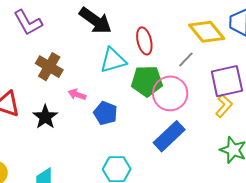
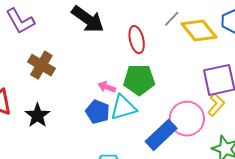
gray line: (186, 59) -> (172, 19), moved
cyan triangle: (113, 60) -> (123, 108), moved
pink circle: (170, 93) -> (187, 119), moved
pink arrow: (77, 95) -> (107, 87), moved

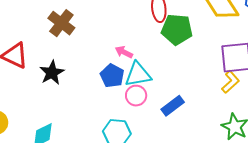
green pentagon: (139, 80) -> (177, 29), moved
pink circle: (187, 119) -> (136, 96), moved, size x0.6
blue rectangle: (161, 135) -> (173, 106), size x0.7

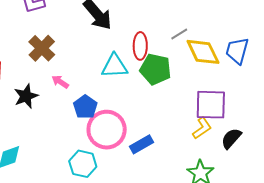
pink arrow: (124, 52) -> (60, 82), moved
cyan triangle: (138, 74) -> (115, 66), moved
pink circle: (136, 96) -> (107, 130), size x1.8

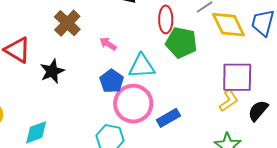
cyan triangle: (115, 66) -> (142, 66), moved
pink arrow: (60, 82) -> (108, 44), moved

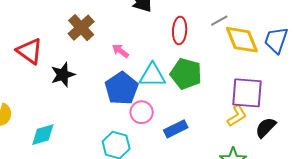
green pentagon: (181, 43) -> (186, 74), moved
blue pentagon: (112, 81) -> (122, 88), size x1.4
pink circle: (133, 104) -> (142, 112), size x0.6

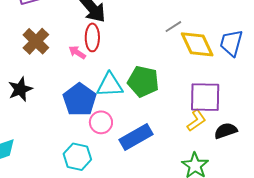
red ellipse: (180, 30) -> (92, 37), moved
pink arrow: (120, 51) -> (77, 52), moved
black semicircle: (266, 128) -> (226, 131), turned 30
blue rectangle: (176, 129) -> (136, 137), size x1.4

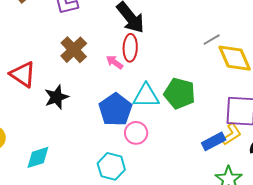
blue rectangle: (136, 137) -> (214, 141), moved, size x0.7

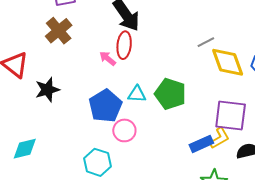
brown cross: (74, 50) -> (59, 31), moved
cyan triangle: (146, 96) -> (137, 94), size x0.7

